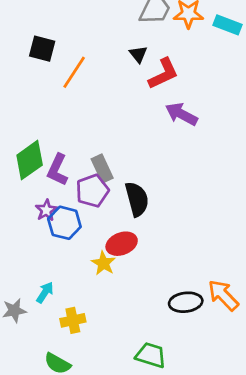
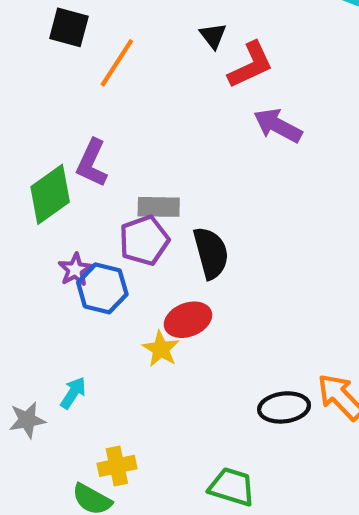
gray rectangle: (102, 168) -> (159, 207), turned -64
purple L-shape: (57, 170) -> (92, 163), moved
yellow cross: (73, 320) -> (117, 466), moved

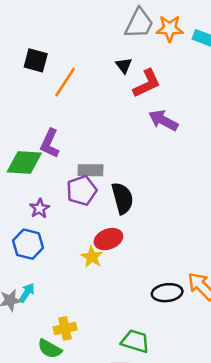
green diamond: (50, 194) -> (24, 162), turned 39
blue hexagon: (102, 288) -> (28, 244), moved
cyan arrow: (73, 393) -> (27, 293), moved

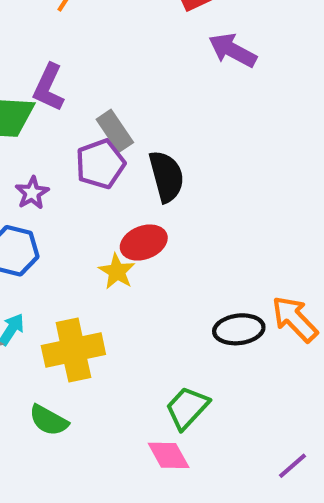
gray rectangle: (91, 170) -> (115, 131), turned 55
yellow cross: (65, 328) -> (73, 350), moved, size x1.6
green trapezoid: (135, 341) -> (187, 408), turned -64

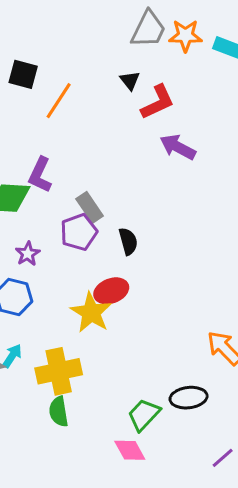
black semicircle: (166, 176) -> (128, 241), size x0.7
yellow star: (117, 271) -> (91, 313), size x1.5
black ellipse: (239, 329) -> (189, 398), moved
green semicircle: (49, 420) -> (59, 412), moved, turned 52

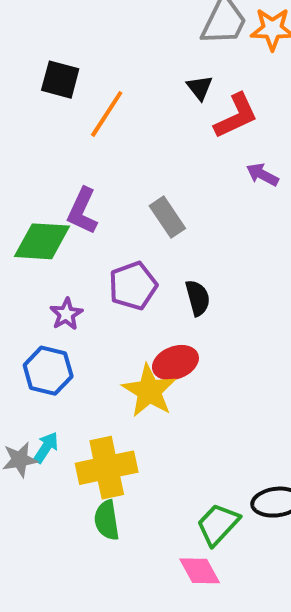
purple arrow: (178, 147) -> (262, 175), size x0.7
gray rectangle: (90, 207) -> (167, 217), moved

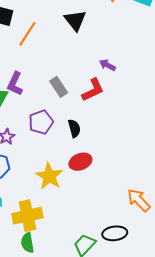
black triangle: (200, 88) -> (75, 20), size x1.6
red L-shape: (236, 116) -> (93, 90), moved
red ellipse: (175, 363) -> (80, 162), moved

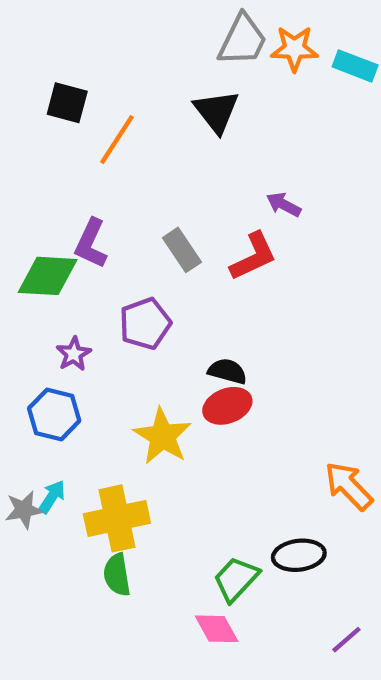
black semicircle: (74, 128) -> (227, 371), moved, turned -60

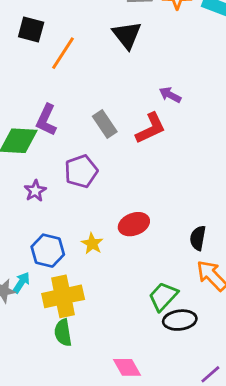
black semicircle: (227, 371) -> (198, 238), moved, turned -95
blue hexagon: (54, 415) -> (48, 251), moved
yellow star: (162, 436) -> (92, 244), size x0.6
green trapezoid: (236, 579) -> (163, 296), moved

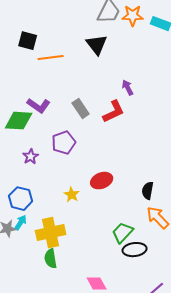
orange line: (63, 53) -> (51, 58), turned 50
purple arrow: (170, 95) -> (128, 88), turned 35
purple L-shape: (46, 120) -> (39, 106), turned -80
blue hexagon: (48, 251) -> (21, 199), moved

